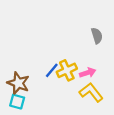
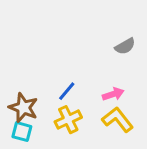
gray semicircle: (97, 36) -> (125, 46), turned 77
yellow cross: (67, 70) -> (68, 120), moved

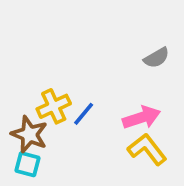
pink arrow: (113, 94) -> (142, 118), size x1.4
yellow cross: (68, 120) -> (54, 106), moved

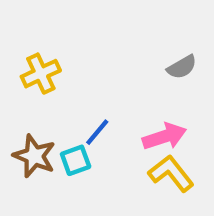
yellow cross: (54, 106) -> (41, 74), moved
cyan square: (28, 164) -> (76, 160), moved, turned -35

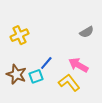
pink arrow: (164, 136) -> (78, 65), turned -132
yellow L-shape: (171, 173) -> (69, 83), moved

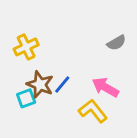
brown star: (16, 74) -> (40, 84), moved
cyan square: (36, 76) -> (26, 98), moved

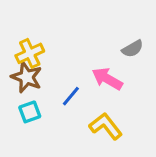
brown star: (40, 84) -> (27, 77), moved
pink arrow: (105, 87) -> (107, 79), moved

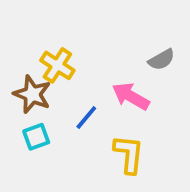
yellow cross: (30, 53) -> (57, 65), moved, turned -32
yellow L-shape: (106, 126) -> (129, 154), turned 44

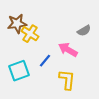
brown star: (32, 94) -> (17, 24), moved, turned -30
cyan square: (36, 137) -> (19, 71), size x1.5

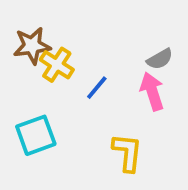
pink arrow: (68, 50) -> (152, 91), moved, turned 42
blue line: (45, 61) -> (97, 88), moved

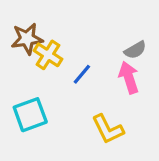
yellow L-shape: (127, 152) -> (108, 129), turned 148

